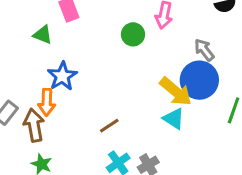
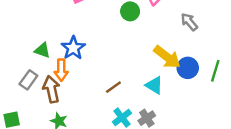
green triangle: (43, 35) -> (42, 50), moved
blue circle: (199, 80) -> (188, 68), moved, size x0.7
cyan triangle: (174, 119) -> (154, 85), moved

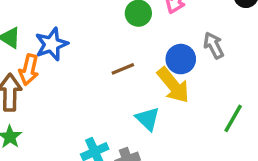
blue circle: (188, 68) -> (181, 59), moved
brown line: (113, 87) -> (123, 69), moved

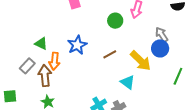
blue star: (52, 44) -> (77, 45), moved
blue circle: (181, 59) -> (160, 48), moved

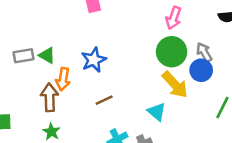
green circle: (115, 21) -> (172, 52), moved, size x1.5
brown line: (110, 54) -> (104, 100), moved
gray rectangle: (27, 66) -> (23, 56), moved, turned 35

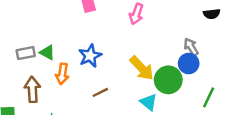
pink arrow: (174, 18) -> (136, 14), moved
green circle: (172, 52) -> (168, 80), moved
yellow arrow: (175, 85) -> (142, 68), moved
brown arrow: (50, 97) -> (32, 89), moved

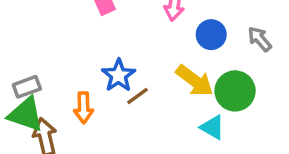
green triangle: (47, 52) -> (26, 114), moved, size x1.6
blue circle: (189, 64) -> (211, 35), moved
brown line: (100, 92) -> (138, 96), moved

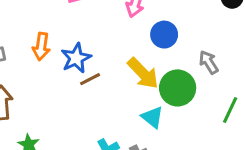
gray arrow: (260, 39) -> (209, 62), moved
orange arrow: (84, 108) -> (41, 46), moved

